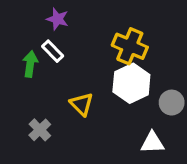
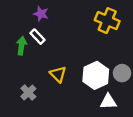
yellow cross: (130, 46) -> (107, 21), moved
white hexagon: (131, 83) -> (96, 75), moved

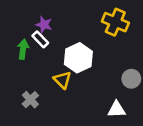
purple star: (41, 14) -> (44, 25), moved
white hexagon: (96, 75) -> (78, 58), moved

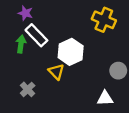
purple star: (44, 25) -> (25, 13), moved
white rectangle: (40, 39) -> (36, 35), size x1.5

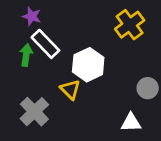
yellow cross: (104, 20) -> (130, 25), turned 30
gray cross: (28, 89) -> (34, 112), size x1.5

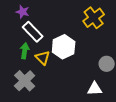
green arrow: (26, 55) -> (25, 51), moved
yellow triangle: (70, 90) -> (43, 58), moved

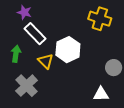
yellow cross: (94, 18) -> (100, 19), turned -35
green arrow: (25, 51) -> (16, 54), moved

